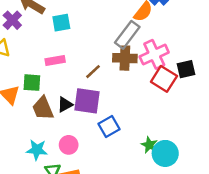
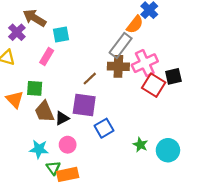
pink rectangle: (55, 61) -> (47, 57), moved, turned -49
black triangle: (65, 105) -> (62, 118), moved
cyan circle: (165, 153) -> (168, 150), moved

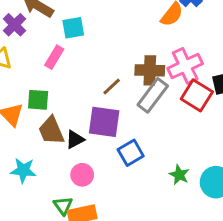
gray rectangle: (121, 45) -> (153, 95), moved
cyan star: (39, 149) -> (23, 170), moved

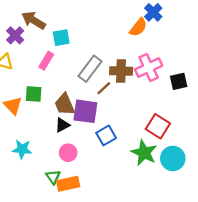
brown line: (112, 87) -> (104, 88), moved
gray rectangle: (153, 95) -> (90, 69), moved
red square: (197, 95) -> (158, 126), moved
brown trapezoid: (51, 131) -> (65, 104), moved
green star: (179, 175) -> (144, 153), size x1.6

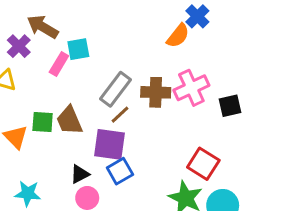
pink rectangle: (46, 61) -> (59, 64), moved
brown line: (104, 88) -> (120, 115), moved
brown trapezoid: (65, 104) -> (69, 121), moved
black triangle: (62, 125) -> (80, 174), moved
blue square: (106, 135) -> (120, 171), moved

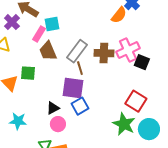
black square: (230, 106) -> (142, 62), moved, turned 35
brown line: (120, 115) -> (80, 68), turned -64
brown trapezoid: (69, 121) -> (48, 51), moved

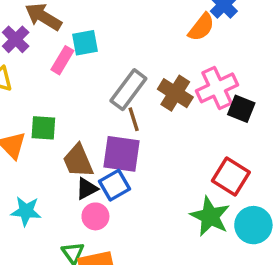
brown trapezoid: (48, 51) -> (78, 161), moved
brown cross: (104, 53) -> (175, 93), turned 30
blue square: (80, 106) -> (115, 185), moved

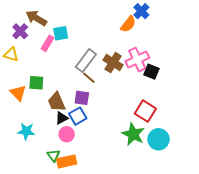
brown line: (134, 119) -> (89, 78), turned -32
purple square: (121, 154) -> (82, 98), size x0.7

